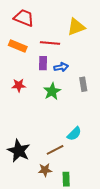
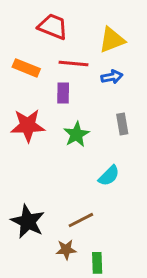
red trapezoid: (24, 18) -> (53, 27), moved
blue arrow: (61, 67) -> (112, 77), moved
red star: (19, 85) -> (28, 126), size x1.6
cyan semicircle: (74, 134) -> (109, 176), moved

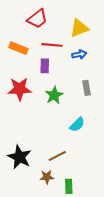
red trapezoid: (53, 27) -> (37, 19), turned 120

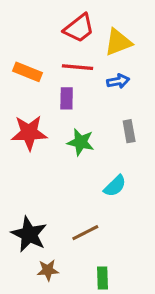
red trapezoid: (37, 19) -> (79, 28), moved
green star: (54, 95) -> (81, 142), turned -30
brown star: (47, 177) -> (48, 270), moved

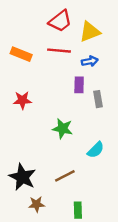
purple rectangle: (67, 98) -> (79, 85), moved
red star: (29, 133) -> (22, 100), size x0.7
green star: (81, 142) -> (63, 129), moved
cyan semicircle: (115, 186) -> (96, 150), moved

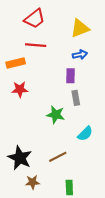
red trapezoid: (60, 21) -> (35, 19), moved
red line: (59, 51) -> (36, 45), moved
orange rectangle: (21, 54) -> (16, 63), moved, turned -36
gray rectangle: (98, 99) -> (76, 98), moved

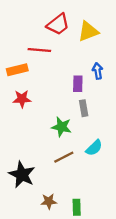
red trapezoid: (35, 19) -> (58, 24), moved
blue arrow: (80, 55) -> (98, 71), moved, turned -88
brown line: (58, 157) -> (64, 157), moved
brown star: (32, 182) -> (49, 201), moved

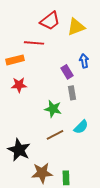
purple rectangle: (78, 84) -> (67, 72), turned -32
brown star: (49, 201) -> (42, 173), size x1.5

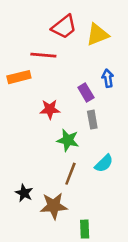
red star: (19, 85) -> (50, 109), moved
brown line: (55, 135) -> (70, 174), turned -42
black star: (19, 150) -> (24, 193), size x0.6
brown star: (42, 173) -> (54, 206), moved

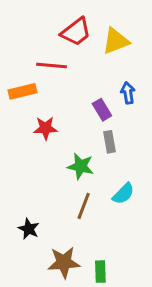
red star: (50, 109) -> (45, 128), moved
brown star: (54, 206) -> (64, 262), moved

